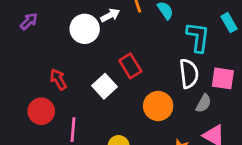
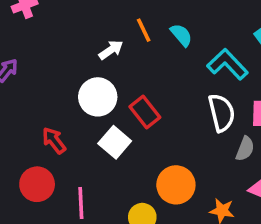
white circle: (85, 29) -> (98, 97), moved
cyan L-shape: (198, 37) -> (228, 64), turned -44
orange circle: (158, 106) -> (176, 185), moved

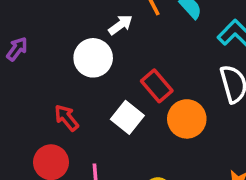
white circle: (98, 97) -> (93, 58), moved
orange circle: (176, 185) -> (187, 119), moved

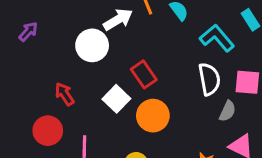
white arrow: (120, 25) -> (118, 20), size x1.4
orange circle: (187, 119) -> (153, 116), moved

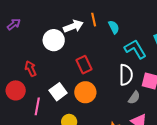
white square: (116, 99) -> (58, 92), moved

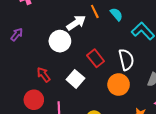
white semicircle: (126, 75) -> (126, 60), moved
white square: (58, 92) -> (75, 79), moved
orange circle: (85, 92) -> (119, 85), moved

